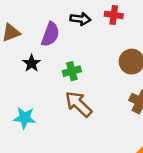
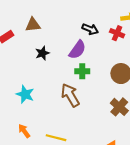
purple semicircle: (50, 34) -> (77, 50), moved
green cross: (72, 71) -> (82, 71), moved

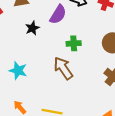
purple semicircle: (77, 50) -> (58, 15), moved

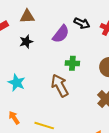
black star: (32, 28) -> (26, 42), moved

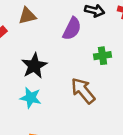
black star: (26, 42) -> (34, 66), moved, size x1.5
green cross: (72, 63) -> (102, 56), moved

